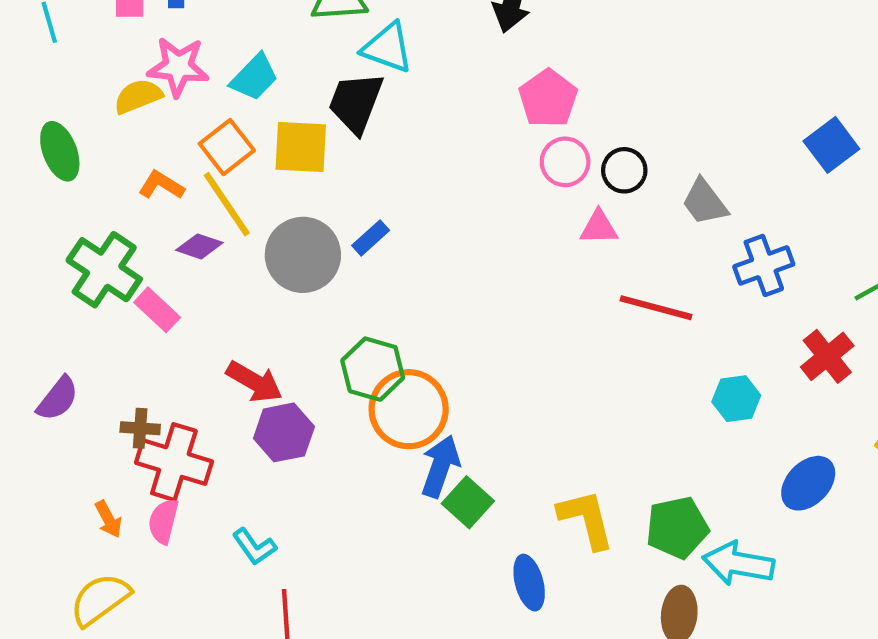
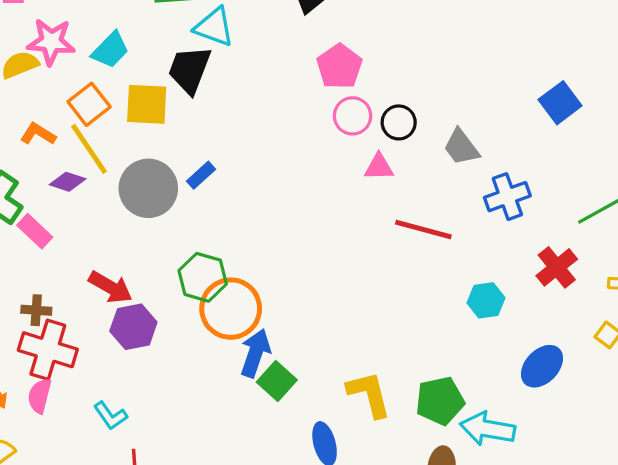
brown cross: (140, 428) -> (36, 310), moved

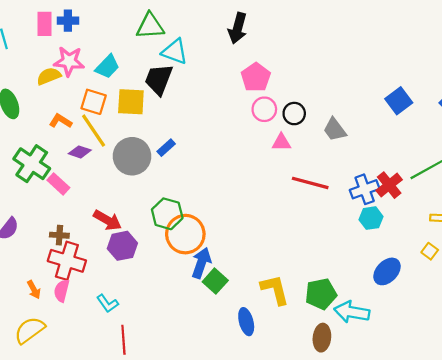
orange square: (89, 104) -> (94, 102), turned -35
blue cross: (507, 197) -> (365, 189), moved
red cross: (557, 267) -> (389, 185), moved
cyan hexagon: (486, 300) -> (371, 218), moved

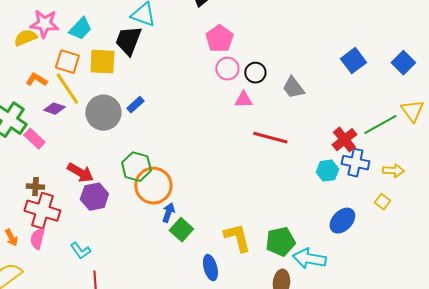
blue cross: (365, 189) -> (355, 163), moved, turned 32
blue arrow: (201, 263) -> (168, 213), size x0.7

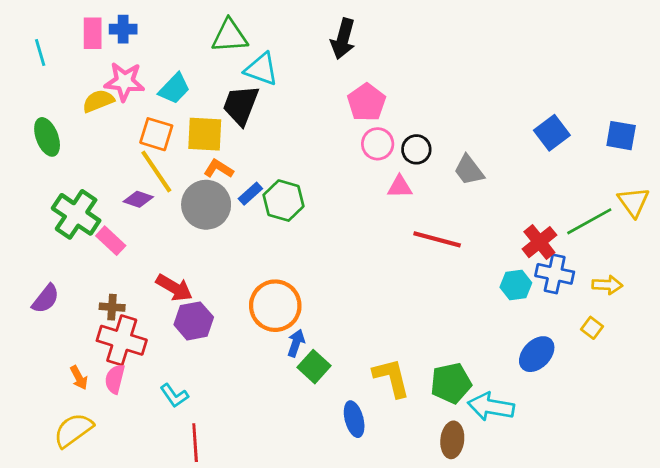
blue square: (403, 63) -> (621, 136), turned -35
orange L-shape: (36, 80) -> (219, 169), moved
green hexagon: (136, 167) -> (284, 201), moved

